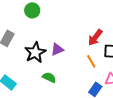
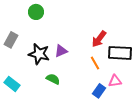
black star: (35, 52) -> (39, 54), turned -30

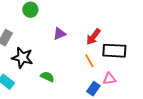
purple triangle: (61, 51) -> (59, 34), moved
black star: (39, 54) -> (22, 58), moved

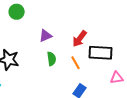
green semicircle: (47, 77) -> (52, 59), moved, turned 56
pink triangle: (109, 79) -> (117, 78), moved

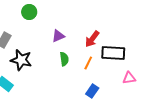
orange line: (76, 63) -> (88, 63), turned 56

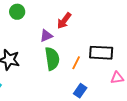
red arrow: (92, 39) -> (64, 21), moved
green semicircle: (64, 59) -> (52, 59), size x1.6

